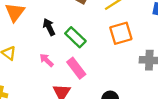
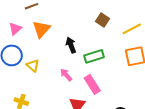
green rectangle: (75, 37) -> (94, 56), turned -66

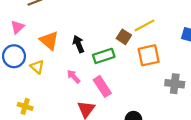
brown square: (102, 20) -> (124, 37), moved
orange triangle: (41, 29) -> (49, 41), moved, turned -30

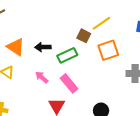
black arrow: (78, 44) -> (43, 47), turned -63

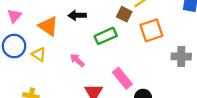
black arrow: (43, 47) -> (77, 15), moved
pink rectangle: (69, 83) -> (122, 78), moved

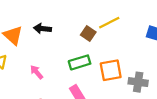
orange square: (151, 30) -> (111, 70), moved
green rectangle: (106, 36) -> (80, 62), moved

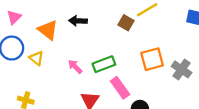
green rectangle: (80, 62) -> (104, 64), moved
gray cross: (138, 82) -> (181, 69), turned 30

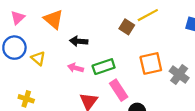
black arrow: (78, 21) -> (79, 41), moved
orange triangle: (48, 30) -> (53, 19), moved
pink arrow: (75, 67) -> (76, 68), turned -32

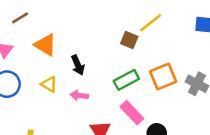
black arrow: (79, 41) -> (78, 65), turned -108
yellow triangle: (38, 58) -> (49, 84), moved
green rectangle: (104, 67) -> (126, 80), moved

